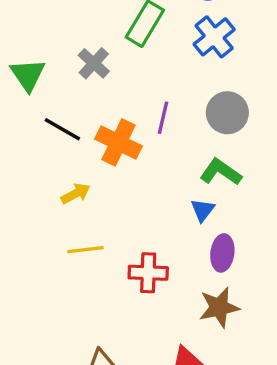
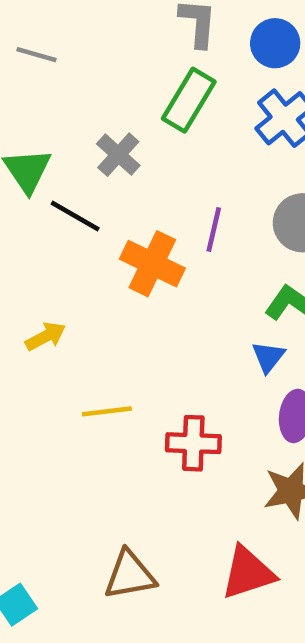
black line: (62, 129) -> (75, 216), moved
yellow arrow: (76, 194) -> (46, 336), moved

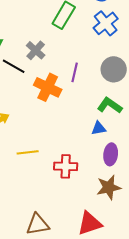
gray cross: (118, 155) -> (36, 50), moved
blue triangle: (268, 357) -> (99, 128), turned 42

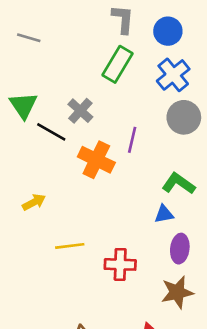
gray circle: (114, 69) -> (184, 117), moved

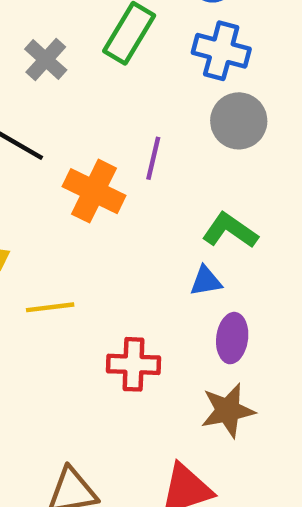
blue cross: (173, 75) -> (221, 51), turned -36
gray cross: (80, 111) -> (46, 60), moved
yellow line: (70, 246) -> (50, 307), moved

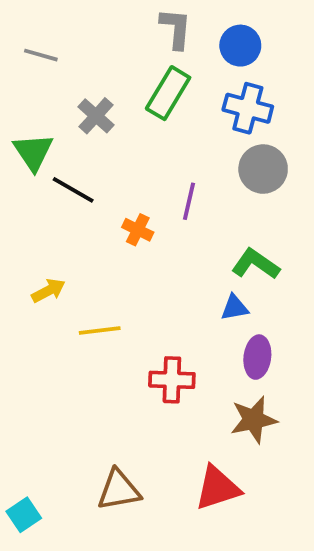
orange cross: (94, 191) -> (138, 230), size x0.6

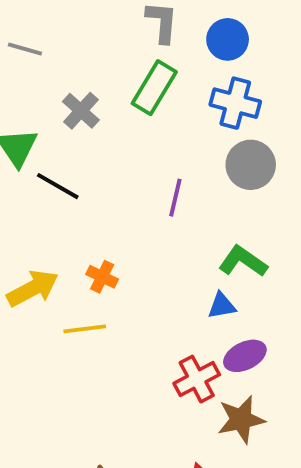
orange cross: (138, 230) -> (102, 277), moved
yellow arrow: (48, 291) -> (33, 288), size x1.5
purple ellipse: (257, 357) -> (245, 356), turned 57
red cross: (172, 380) -> (197, 379), moved, turned -30

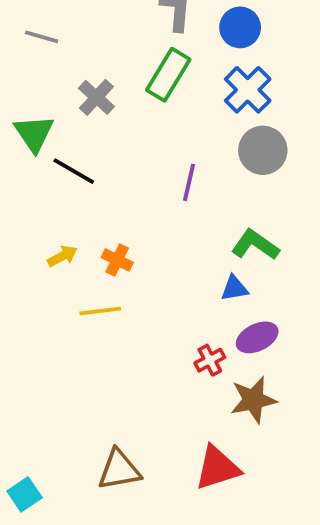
blue cross: (235, 103) -> (248, 90), turned 30
yellow arrow: (33, 288) -> (62, 256), moved, size x0.6
red cross: (197, 379) -> (210, 360), size x0.7

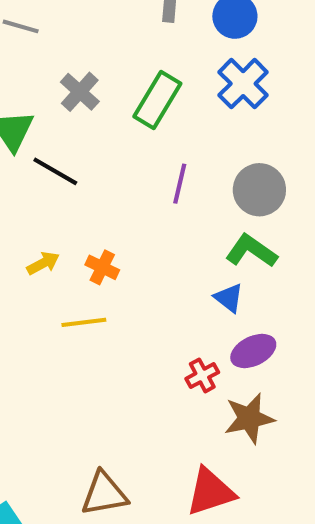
green rectangle: (168, 75) -> (157, 100), moved
gray circle: (263, 150) -> (259, 190), moved
blue triangle: (234, 288) -> (229, 298), turned 48

